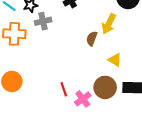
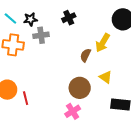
brown circle: (105, 87) -> (80, 88), moved
red line: (64, 89) -> (26, 98), moved

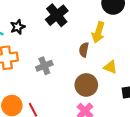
black cross: (69, 18) -> (57, 15), size x1.5
gray cross: (41, 35) -> (44, 66), moved

